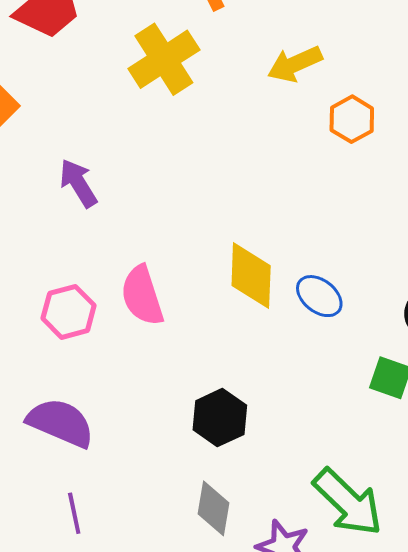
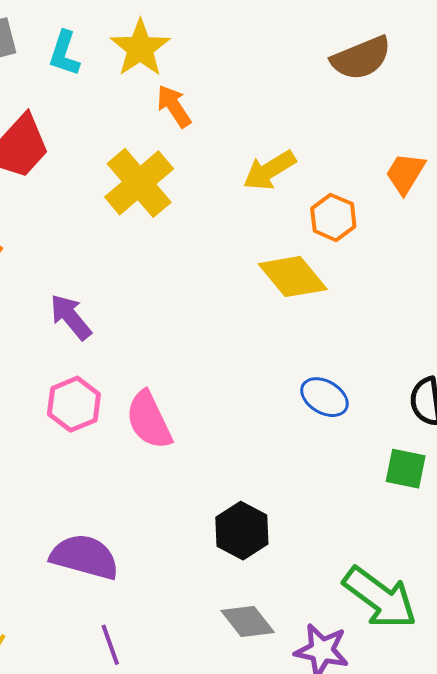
yellow diamond: (251, 276) -> (293, 277), moved, turned -34
pink hexagon: (69, 312) -> (74, 404), moved
gray diamond: (213, 508) -> (248, 621), turned -40

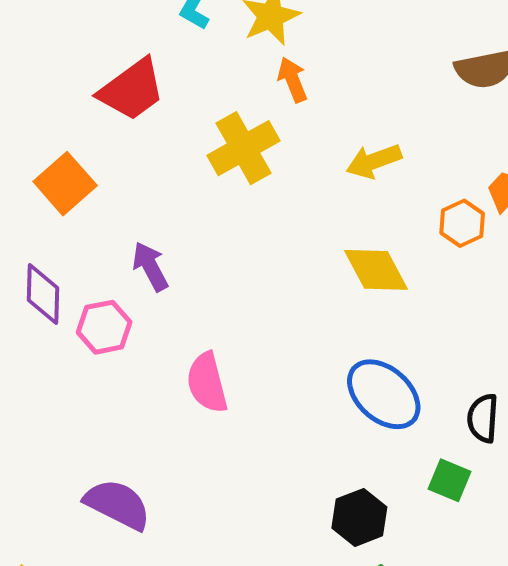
orange hexagon: (333, 217) -> (462, 223), moved
blue ellipse: (324, 397) -> (384, 394), size x1.6
pink hexagon: (74, 404) -> (104, 327), moved
black hexagon: (242, 531) -> (359, 517), moved

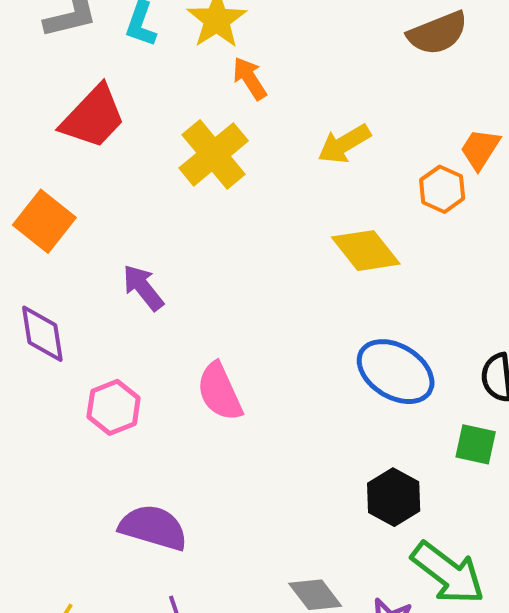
pink hexagon: (104, 327) -> (114, 407), moved

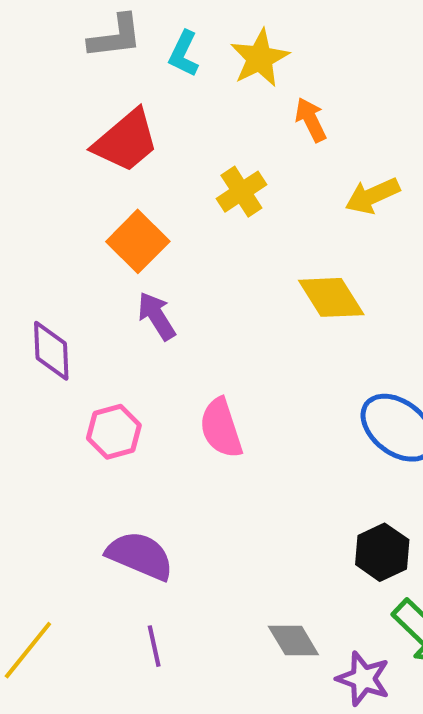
orange arrow: (250, 78) -> (311, 120), moved
yellow cross: (214, 154) -> (241, 192), size x0.7
orange square: (44, 221) -> (138, 241), moved
yellow diamond: (366, 251) -> (331, 297), moved

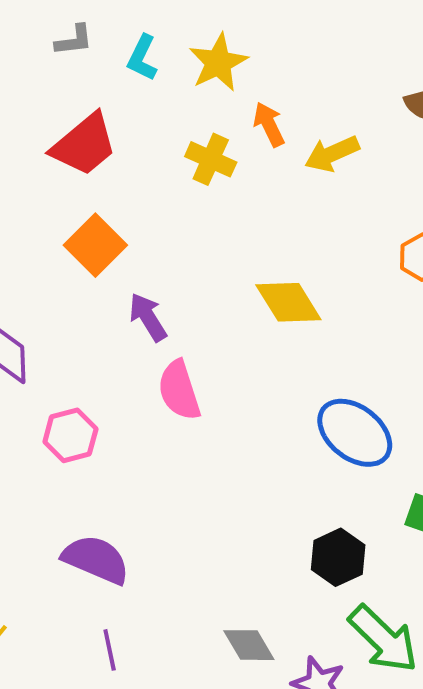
gray L-shape: (115, 37) -> (74, 40), size x0.7
yellow cross: (241, 192) -> (211, 159), moved, turned -33
yellow arrow: (372, 196) -> (332, 154), moved
purple arrow: (157, 316) -> (148, 317), moved
pink semicircle: (221, 428) -> (179, 390), moved

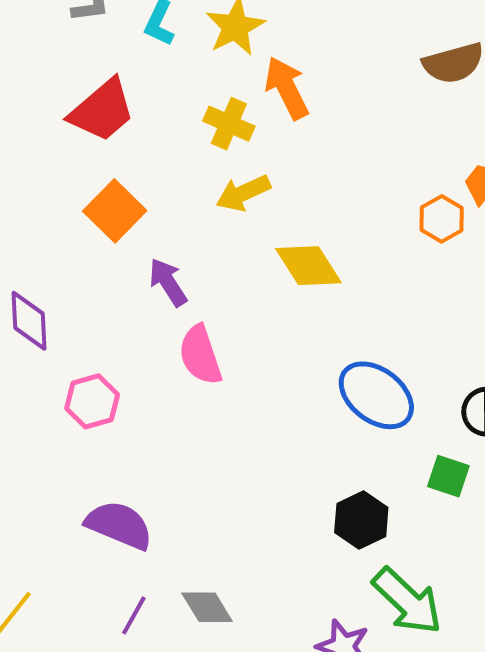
orange arrow: (269, 124) -> (287, 88), size x1.4
yellow arrow: (332, 154) -> (243, 193), moved
gray diamond: (249, 645) -> (207, 607), moved
purple line: (110, 650) -> (134, 615), turned 42

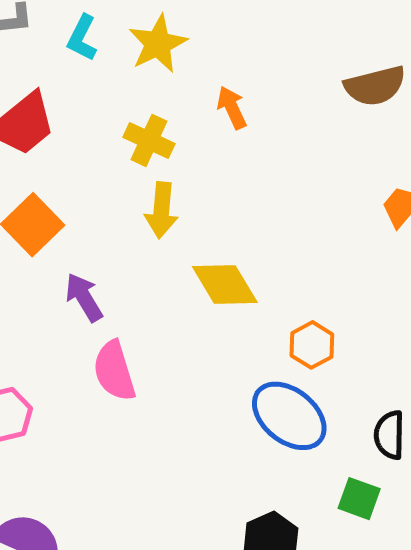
orange arrow: (287, 88) -> (232, 108), moved, size x0.7
yellow arrow: (243, 193) -> (161, 210), turned -62
orange hexagon: (442, 219) -> (312, 345), moved

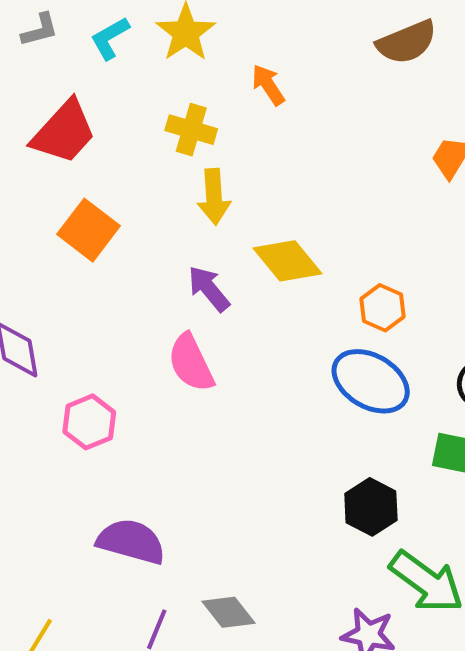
cyan L-shape: (82, 38) -> (110, 38), turned 42
purple arrow: (84, 297) -> (209, 289), moved

